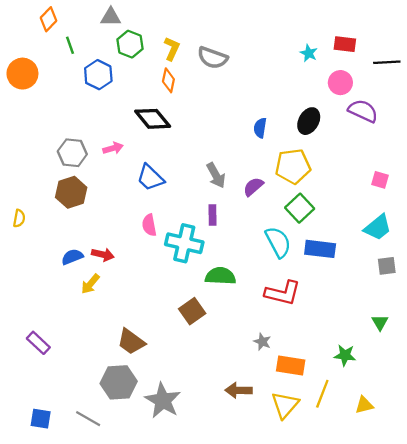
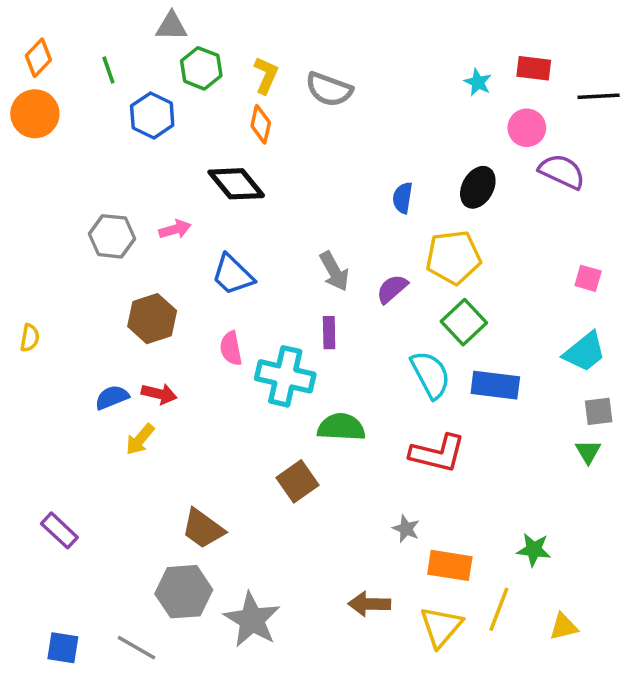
orange diamond: (49, 19) -> (38, 58), moved
brown hexagon: (71, 192) -> (152, 319), moved
green triangle: (380, 322) -> (588, 452), moved

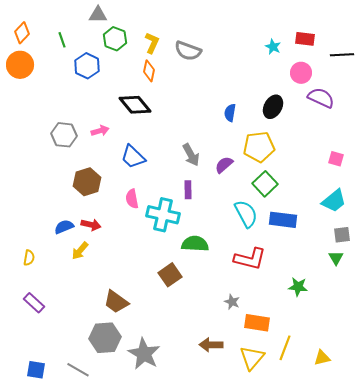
yellow semicircle: (30, 338) -> (29, 258), moved
green star: (534, 550) -> (298, 287), moved

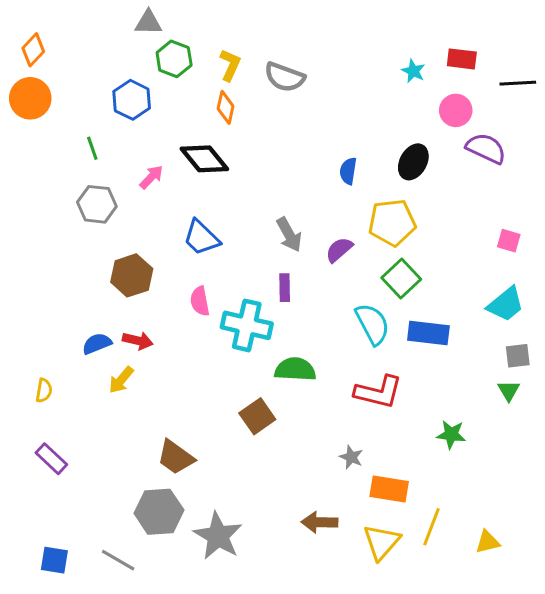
green line: (62, 40) -> (92, 148), moved
pink arrow: (100, 131) -> (151, 177), moved, turned -30

